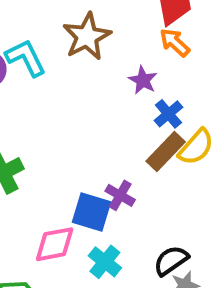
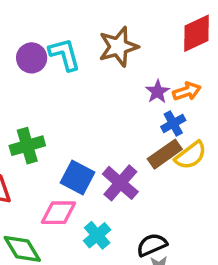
orange arrow: (175, 42) -> (187, 91), moved, turned 108
purple cross: (120, 195) -> (120, 183), size x1.5
blue square: (91, 212) -> (77, 177), moved

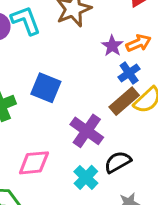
blue square: (77, 177) -> (46, 88), moved
cyan cross: (97, 235) -> (86, 177), moved
black semicircle: (152, 245) -> (118, 162), moved

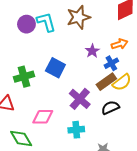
purple star: (112, 46) -> (92, 51), moved
black semicircle: (118, 162) -> (110, 108), moved
cyan cross: (86, 177) -> (76, 130), turned 35

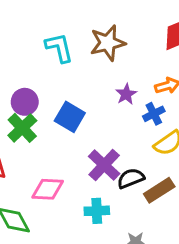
purple circle: (26, 24) -> (25, 102), moved
green cross: (24, 77) -> (22, 128), turned -30
brown rectangle: (106, 82) -> (159, 190), moved
black semicircle: (110, 108) -> (131, 178), moved

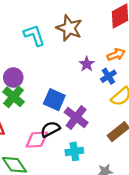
brown star: (108, 43) -> (69, 28), turned -30
blue square: (70, 117) -> (54, 100), moved
black semicircle: (131, 178) -> (50, 129), moved

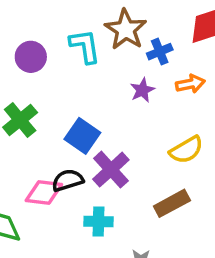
cyan L-shape: (34, 35) -> (85, 46), moved
blue cross: (108, 76) -> (160, 52), moved
purple circle: (13, 78) -> (31, 57), moved

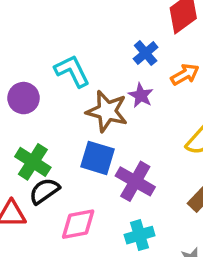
brown star: (126, 30) -> (107, 111), moved
black semicircle: (68, 180) -> (44, 191), moved

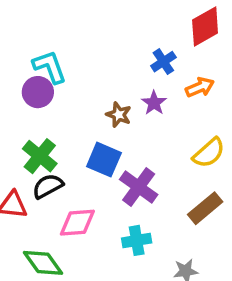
cyan L-shape: (72, 71) -> (50, 67), moved
brown star: (107, 111) -> (119, 115), size x0.6

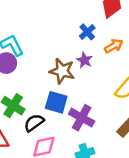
brown star: (119, 115) -> (62, 71), size x1.5
black semicircle: (48, 186) -> (34, 123), moved

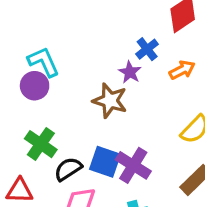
purple star: (85, 60) -> (130, 72), moved
blue square: (56, 102) -> (105, 162), moved

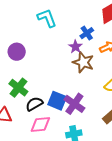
cyan L-shape: (44, 62) -> (47, 18), moved
brown star: (110, 101) -> (83, 62), moved

